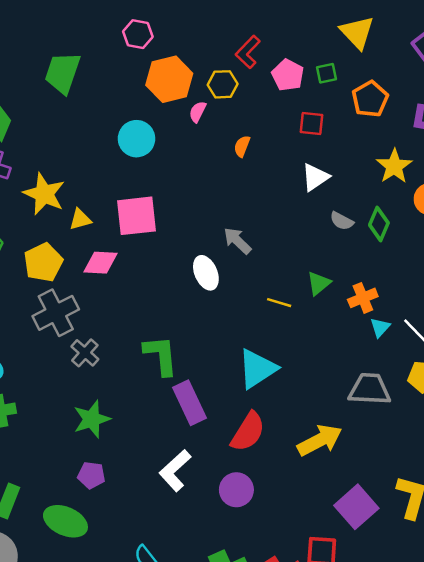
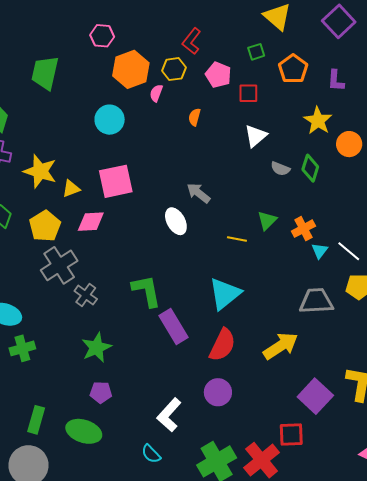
pink pentagon: (288, 75) -> (218, 75), moved
white L-shape: (175, 471) -> (169, 415), moved

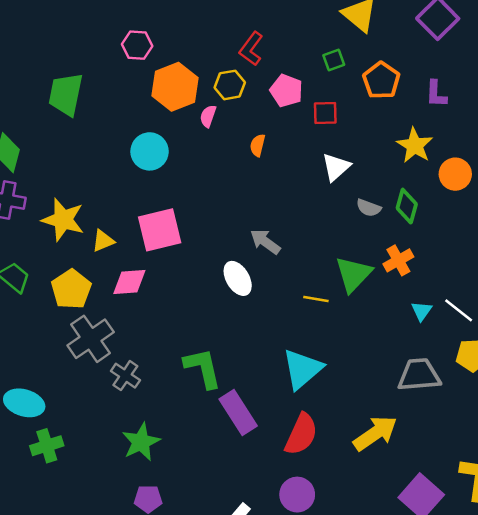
green triangle: (267, 220) -> (354, 274), size x1.5
orange cross: (303, 229) -> (398, 260), moved

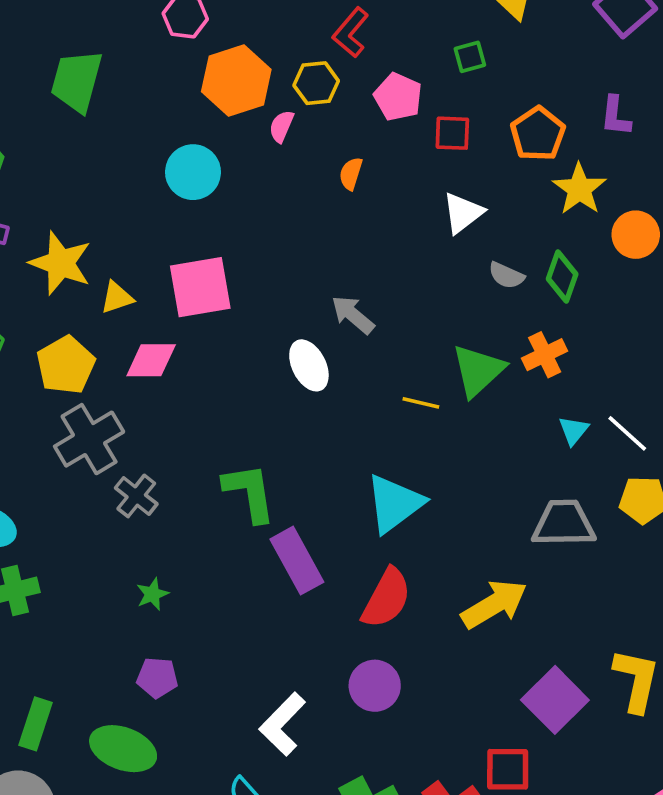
orange pentagon: (381, 80) -> (538, 134), moved
green star: (141, 442) -> (152, 594), size x0.6

